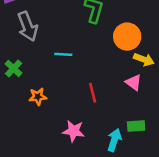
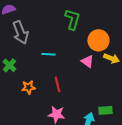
pink triangle: (134, 83) -> (87, 61), moved
red line: (93, 93) -> (57, 84), moved

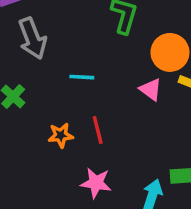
orange star: (28, 87) -> (61, 135), moved

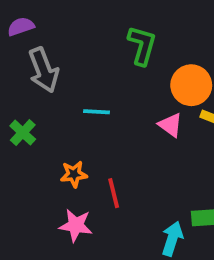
red line: (98, 130) -> (114, 193), moved
pink star: (96, 183) -> (76, 225), moved

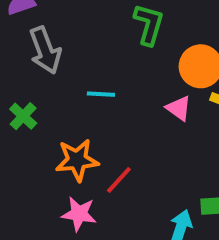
orange star: (74, 174) -> (77, 160), size x1.5
red line: (114, 193) -> (119, 180), turned 56

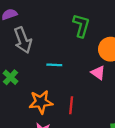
red line: (119, 180) -> (71, 105), moved, turned -36

